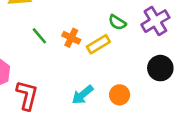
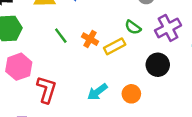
black circle: (160, 68) -> (158, 65), moved

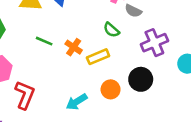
green semicircle: (133, 27) -> (111, 30), moved
green line: (61, 36) -> (44, 41), turned -35
orange circle: (131, 94) -> (111, 89), moved

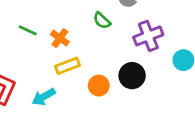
yellow rectangle: (98, 57) -> (67, 66), moved
cyan arrow: (77, 102) -> (44, 97), moved

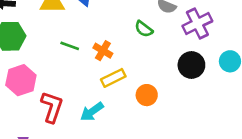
purple cross: (148, 36) -> (197, 23), moved
black circle: (132, 76) -> (191, 65), moved

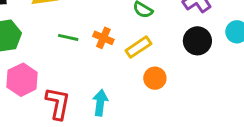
yellow rectangle: (113, 78) -> (138, 47), moved
cyan arrow: (92, 112) -> (100, 103), turned 140

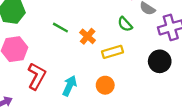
orange circle: (155, 78) -> (105, 85), moved

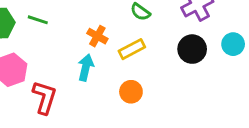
green line: (60, 28) -> (38, 20), moved
cyan arrow: (70, 86) -> (86, 68), moved

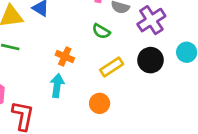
yellow rectangle: (132, 49) -> (112, 67), moved

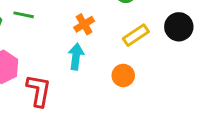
orange cross: (65, 56) -> (84, 24), turned 36

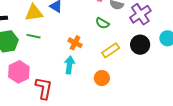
orange cross: (84, 24) -> (75, 43), turned -32

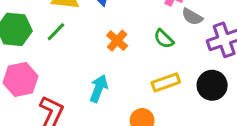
green line: (33, 36) -> (56, 32), turned -72
orange cross: (75, 43) -> (117, 41), moved

